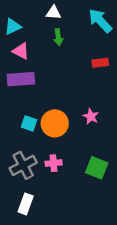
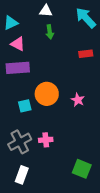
cyan square: (29, 123) -> (25, 106), turned -32
orange circle: (55, 123) -> (47, 94), moved
green square: (97, 168) -> (82, 169), moved

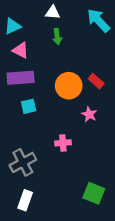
red rectangle: (86, 54) -> (96, 81), moved, turned 48
orange circle: (47, 94) -> (69, 86), moved
cyan square: (25, 106) -> (29, 106), moved
pink cross: (46, 140) -> (63, 143), moved

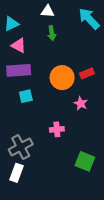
red rectangle: (96, 81) -> (87, 73), turned -64
green square: (94, 193) -> (85, 161), moved
white rectangle: (25, 200) -> (17, 173), moved

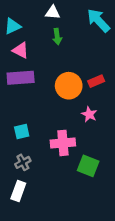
cyan square: (26, 96) -> (22, 132), moved
pink cross: (57, 129) -> (63, 143), size x1.5
gray cross: (21, 147) -> (23, 162), size x0.6
green square: (85, 161) -> (88, 166), moved

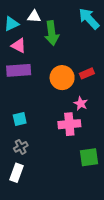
white triangle: (53, 12) -> (34, 17), moved
green arrow: (57, 36) -> (52, 33), size x1.6
pink cross: (63, 143) -> (69, 124), moved
green square: (88, 166) -> (89, 157), moved, turned -30

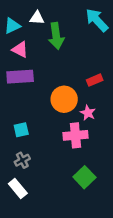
orange circle: (62, 78) -> (64, 99), moved
green square: (89, 157) -> (84, 177), moved, turned -36
white rectangle: (17, 173) -> (18, 188), turned -60

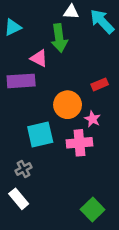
white triangle: (37, 18) -> (71, 12), moved
pink triangle: (20, 50) -> (39, 58), moved
cyan square: (21, 130) -> (40, 134), moved, size x1.6
green square: (84, 177) -> (93, 209), moved

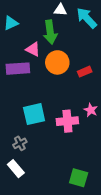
orange circle: (68, 105) -> (57, 62), moved
pink star: (93, 119) -> (91, 110), moved
green square: (93, 209) -> (79, 178), turned -30

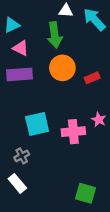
pink triangle: (33, 49) -> (21, 48), moved

